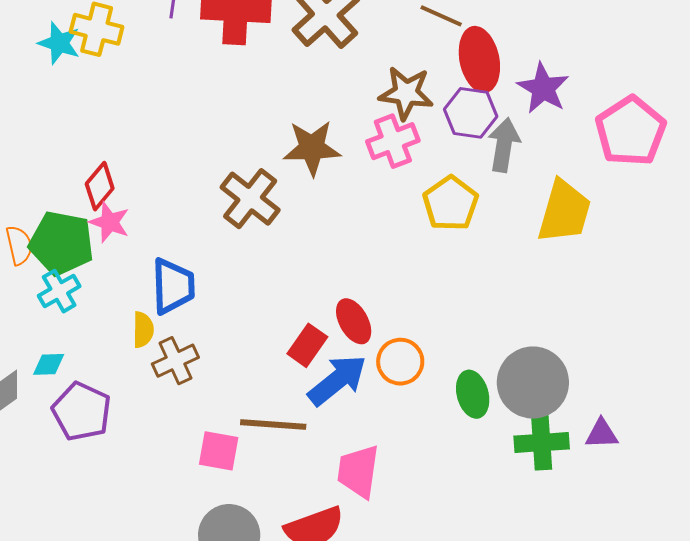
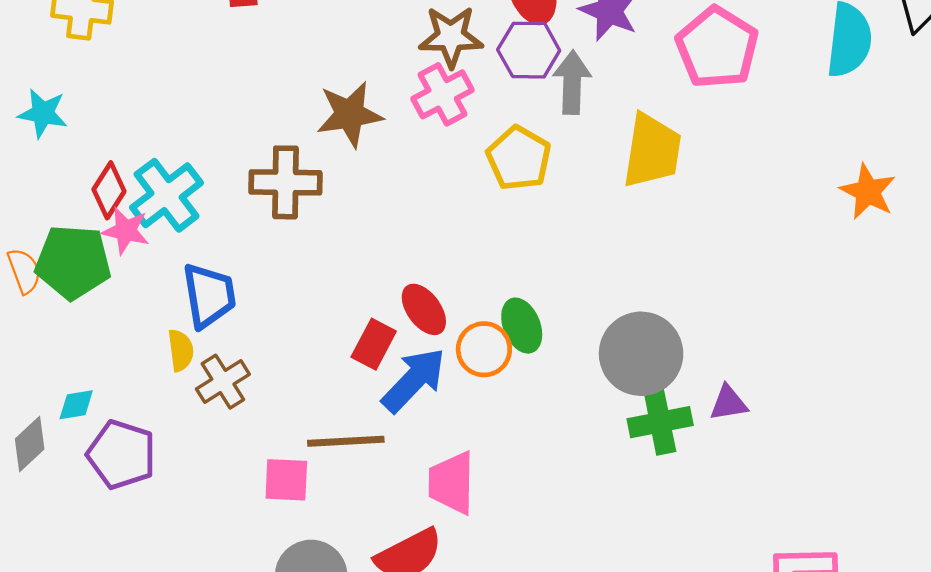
cyan star: (59, 43) -> (43, 113), moved
brown cross: (250, 199) -> (285, 182), turned -30
cyan cross: (59, 291) -> (167, 195), moved, size x1.5
green ellipse: (473, 394) -> (522, 326), moved

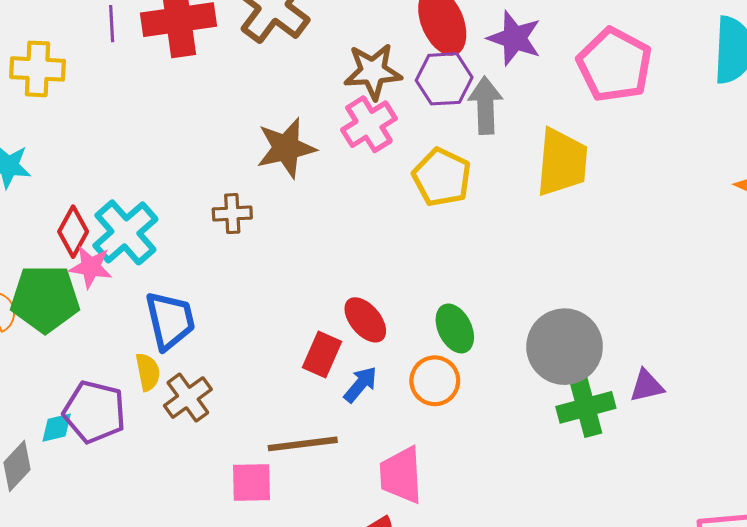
brown cross: (285, 182) -> (232, 214), size x0.6
orange circle: (484, 349) -> (435, 381), moved
blue arrow: (414, 380) -> (360, 384), size x0.6
purple pentagon: (121, 455) -> (94, 412), moved

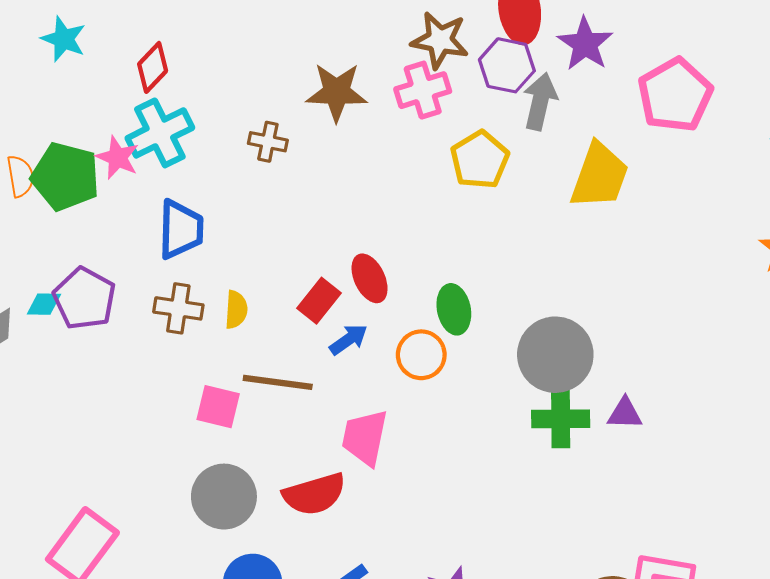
red diamond: (73, 232) -> (153, 67), moved
yellow semicircle: (148, 372) -> (236, 310), moved
brown cross: (188, 398) -> (178, 308), turned 30

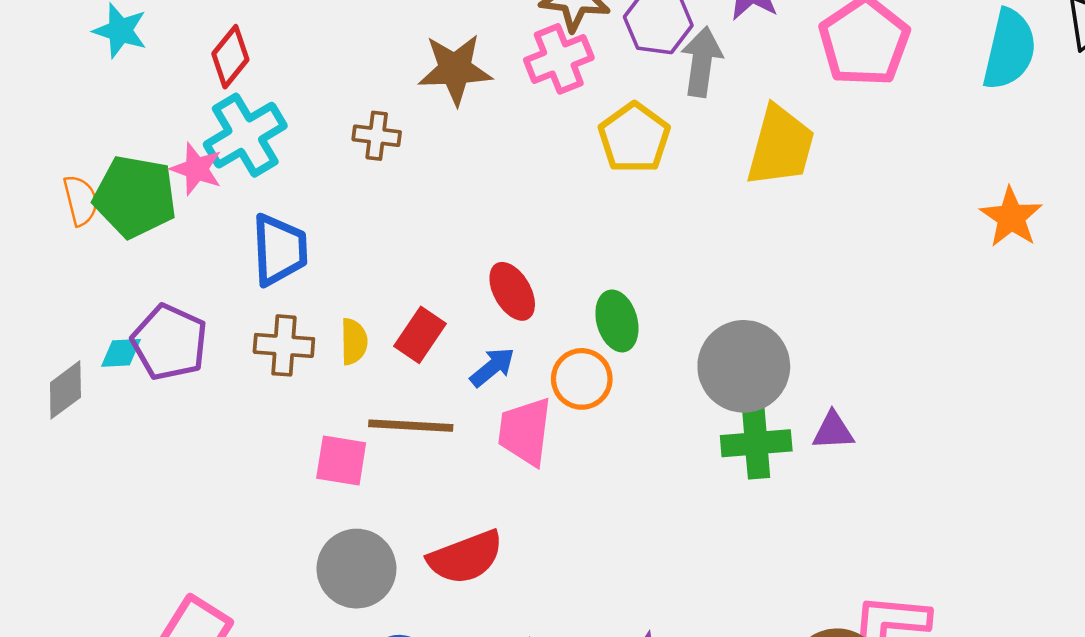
red rectangle: (319, 301) -> (420, 335), moved
pink trapezoid: (365, 437) -> (525, 431), moved

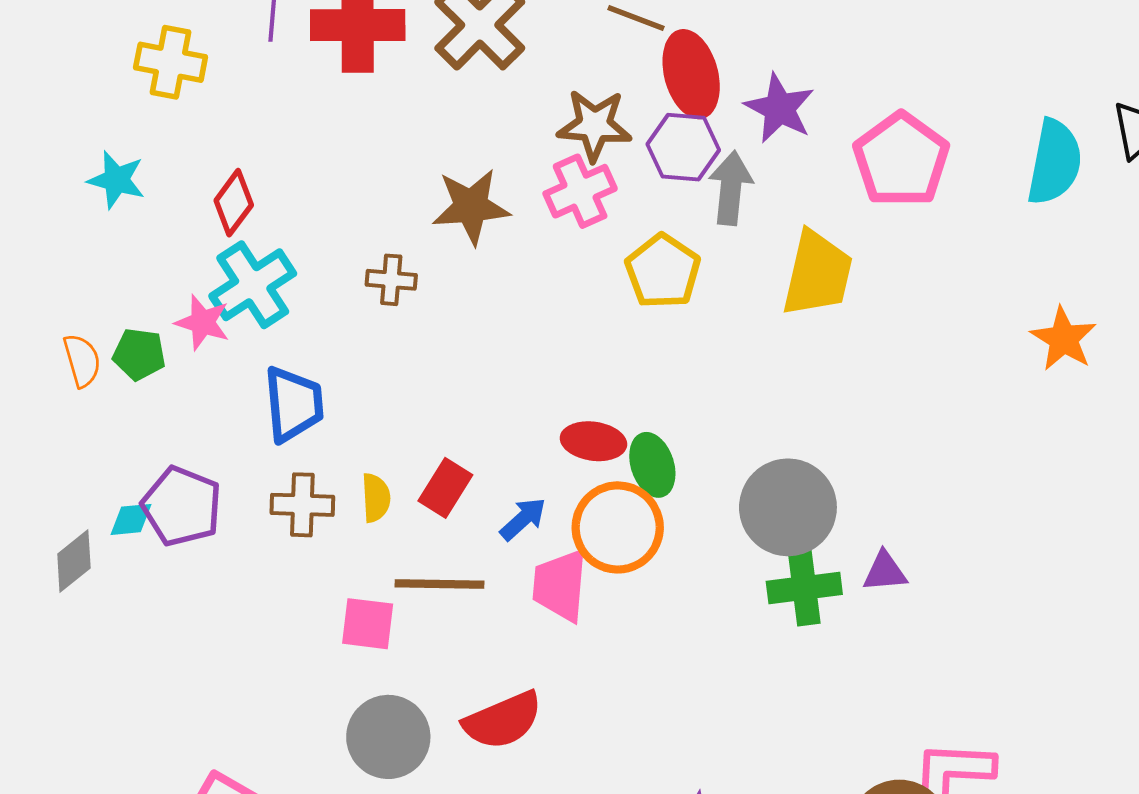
green pentagon: (135, 197) -> (139, 354), size x0.6
red ellipse: (512, 291) -> (593, 441), moved, turned -50
orange circle: (582, 379) -> (618, 527), size x1.4

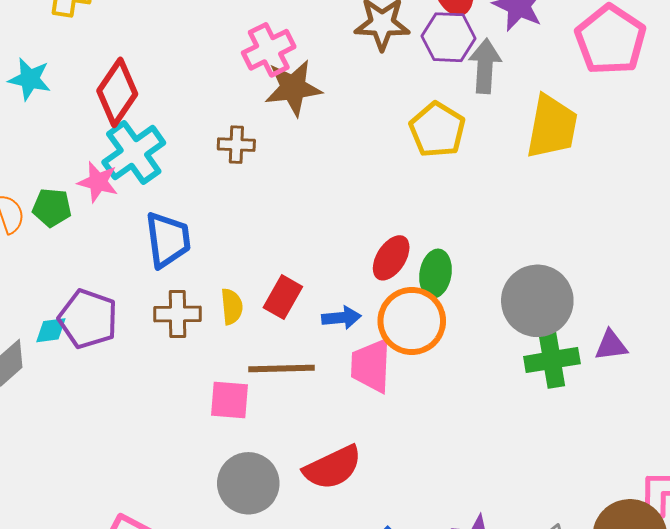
pink cross: (580, 191) -> (269, 50), moved
red diamond: (234, 203) -> (117, 92), size x1.4
red ellipse: (593, 441) -> (391, 258), turned -63
green ellipse: (652, 465) -> (436, 274), turned 30
blue arrow: (523, 519) -> (341, 318), turned 39

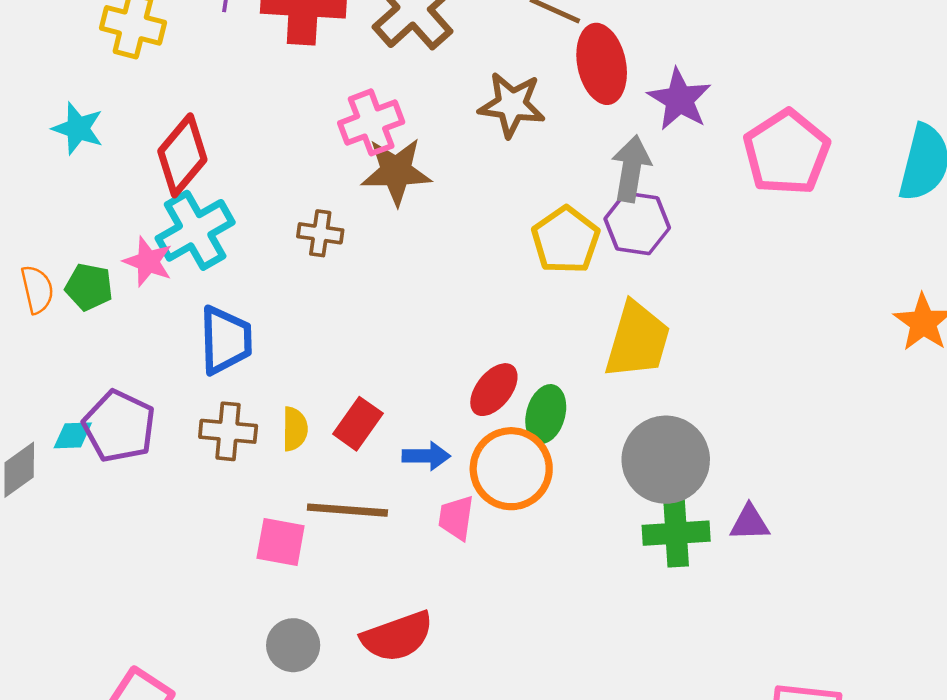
purple hexagon: (449, 37) -> (637, 223), moved
yellow trapezoid: (552, 127) -> (637, 340), moved
pink trapezoid: (371, 366) -> (456, 518), size x0.7
gray circle: (248, 483) -> (293, 645), size x0.7

